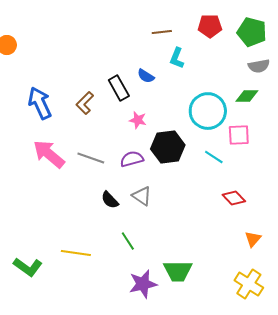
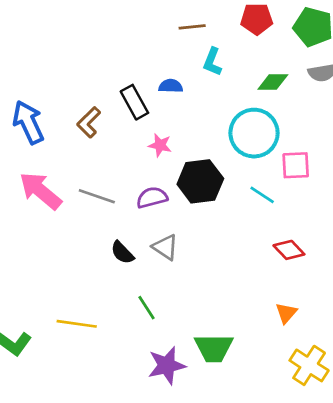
blue semicircle: (146, 76) -> (171, 86), turned 150
green diamond: (247, 96) -> (273, 82), moved
orange triangle: (253, 239) -> (286, 313), moved

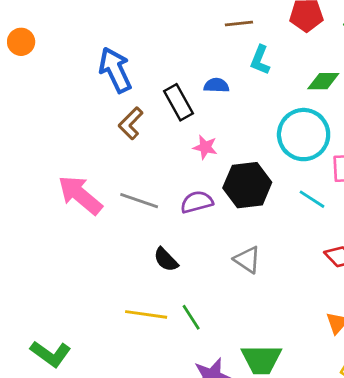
blue arrow: (28, 122) -> (115, 70), moved
gray triangle: (165, 247) -> (247, 260), moved
yellow line: (77, 324) -> (146, 314), moved

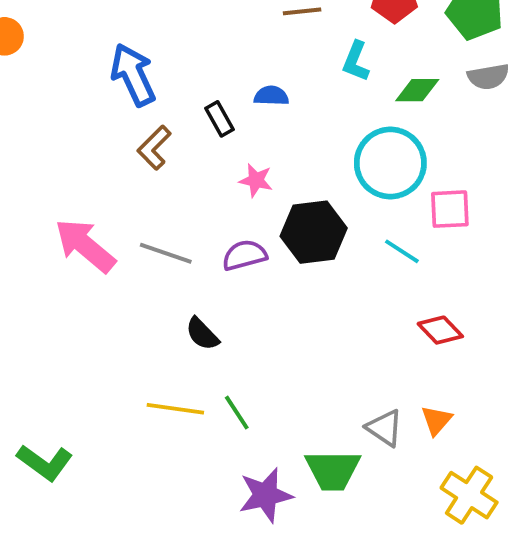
cyan L-shape: (260, 60) -> (356, 61), moved
black rectangle: (178, 102) -> (220, 119), size x0.7
gray triangle: (247, 260) -> (385, 428), moved

